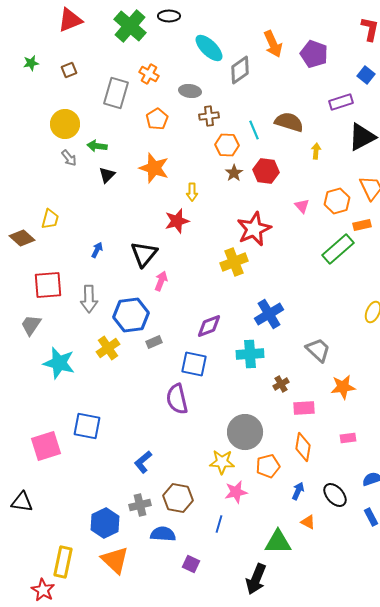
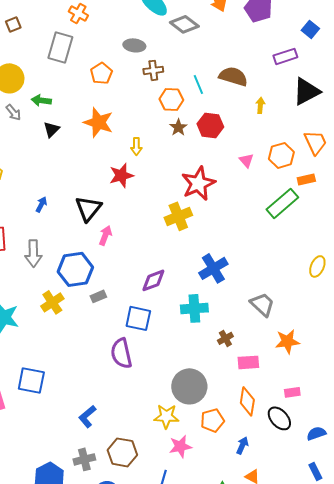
gray diamond: (240, 70) -> (184, 24), turned 72
orange cross: (149, 74) -> (78, 13), moved
black ellipse: (335, 495) -> (279, 418), moved

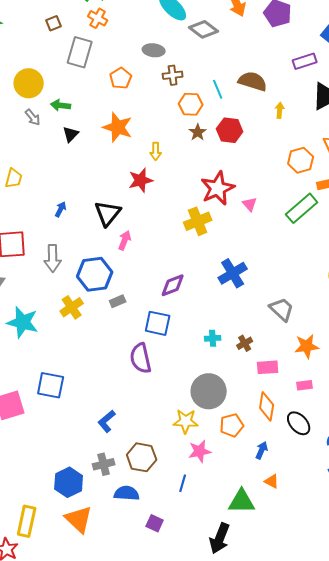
brown square: (13, 24) -> (54, 23), moved
pink triangle: (246, 160) -> (250, 204), moved
cyan cross: (194, 308) -> (213, 338), moved, size x0.6
pink rectangle: (292, 392) -> (305, 385), moved

